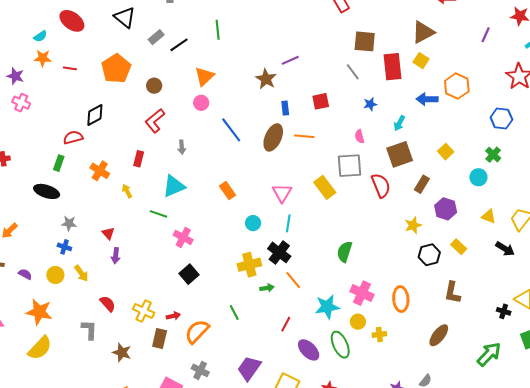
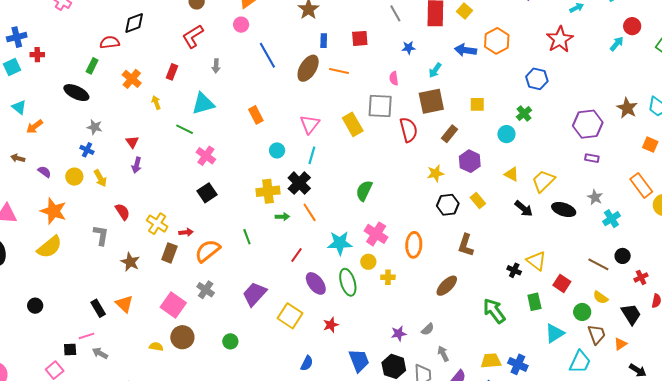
yellow square: (446, 152) -> (477, 104), turned 35
green arrow: (489, 354) -> (494, 311), turned -88

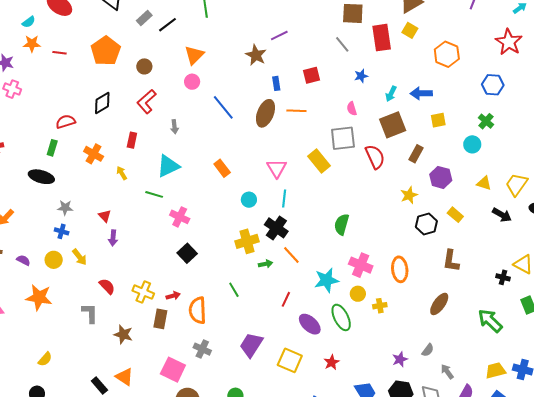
black diamond: (134, 23) -> (102, 103), moved
blue arrow: (466, 50) -> (421, 93), moved
yellow semicircle: (50, 247) -> (45, 359), moved, size x0.6
orange semicircle: (208, 251) -> (198, 310), turned -44

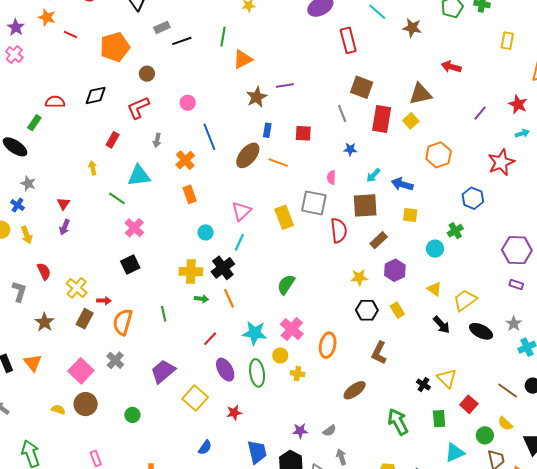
orange triangle: (194, 55) -> (243, 59), moved
orange cross: (94, 154) -> (185, 160), moved

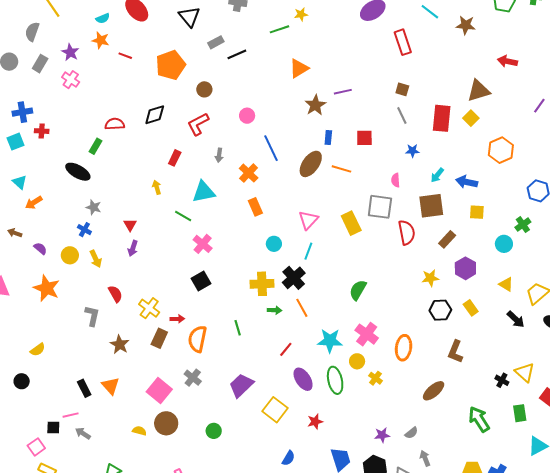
green line: (223, 37) -> (279, 29), moved, turned 66
brown square: (362, 87) -> (402, 89), moved, size x0.6
yellow cross: (298, 374) -> (375, 378), turned 32

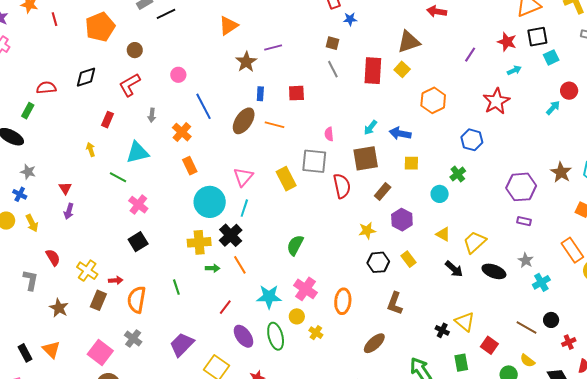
red line: (125, 56) -> (54, 19), turned 56
blue star: (412, 151) -> (350, 19), moved
cyan circle: (274, 244) -> (210, 202), size x2.0

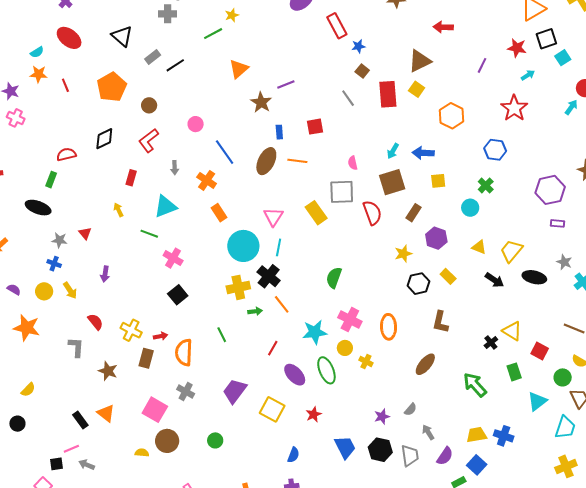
brown square: (333, 43) -> (362, 71), moved, turned 32
red triangle: (65, 188) -> (85, 233), moved
black cross: (442, 330) -> (491, 343), turned 32

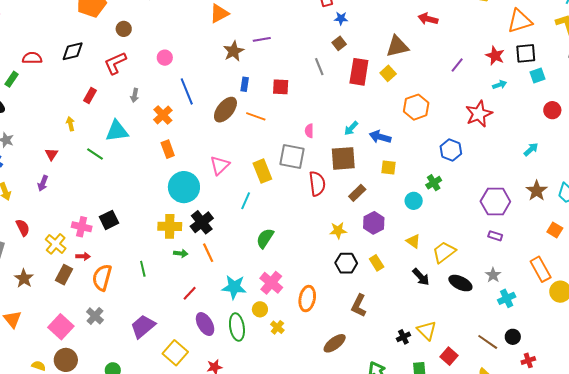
cyan arrow: (571, 107) -> (531, 149), moved
red triangle: (85, 233) -> (51, 154), moved
cyan line: (279, 247) -> (246, 201), moved
pink cross: (173, 258) -> (82, 227), moved, turned -30

